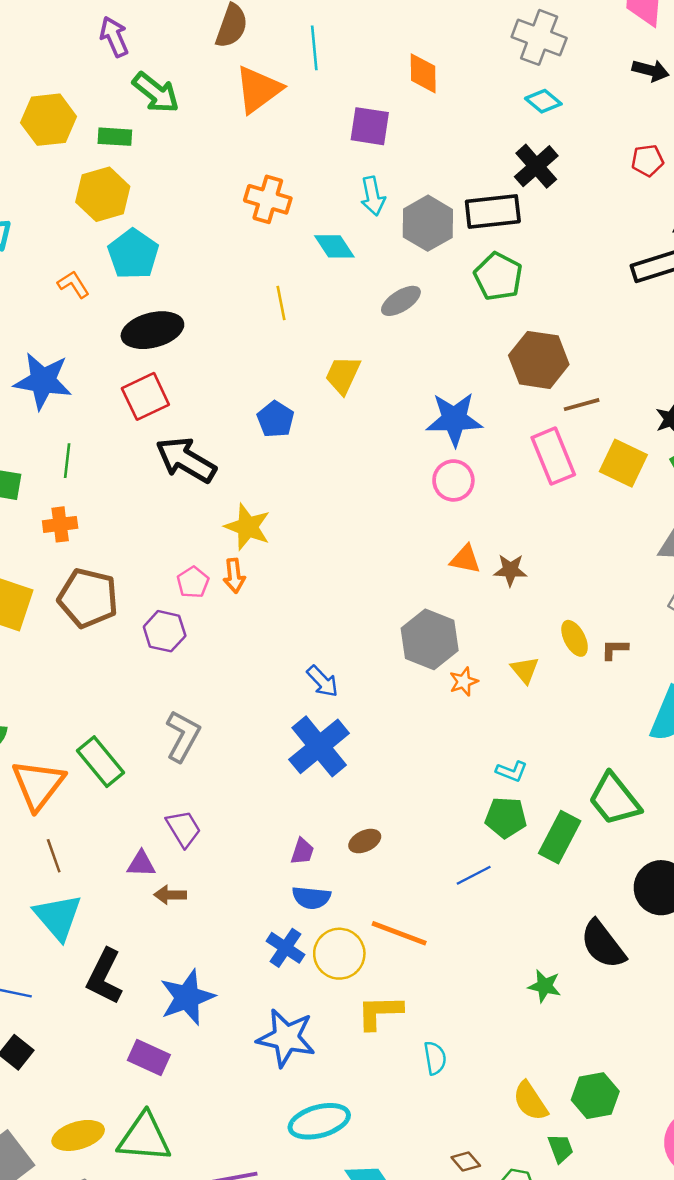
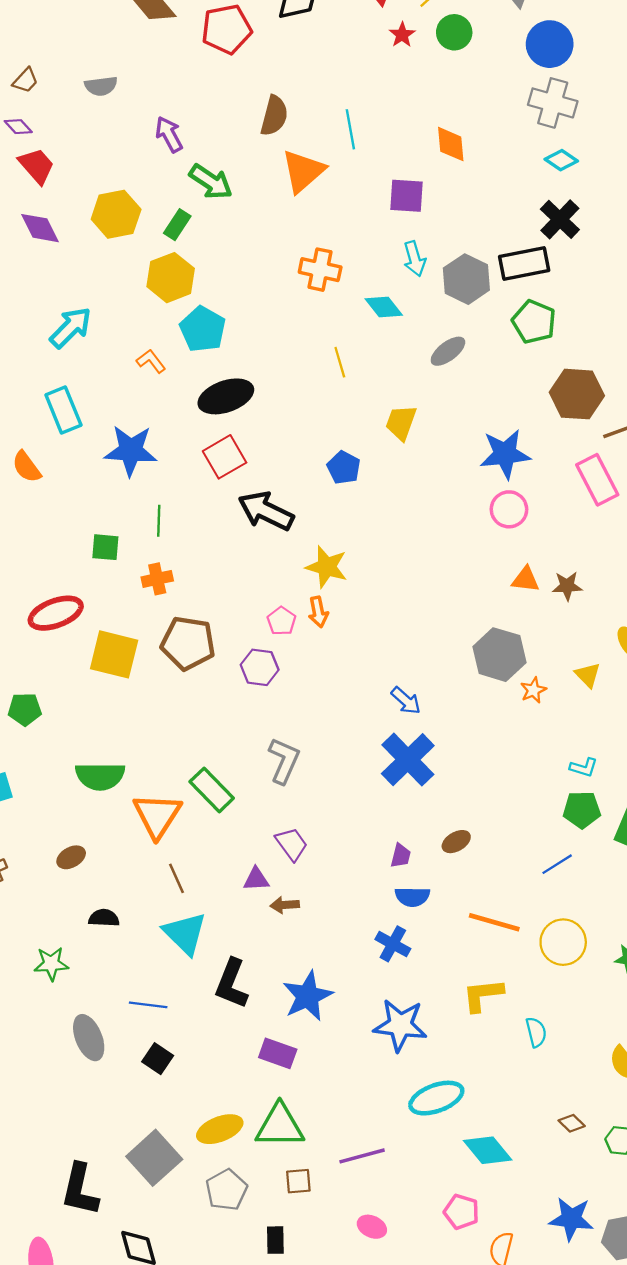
green rectangle: (115, 137) -> (177, 225), turned -56
yellow circle: (339, 954) -> (563, 942), moved

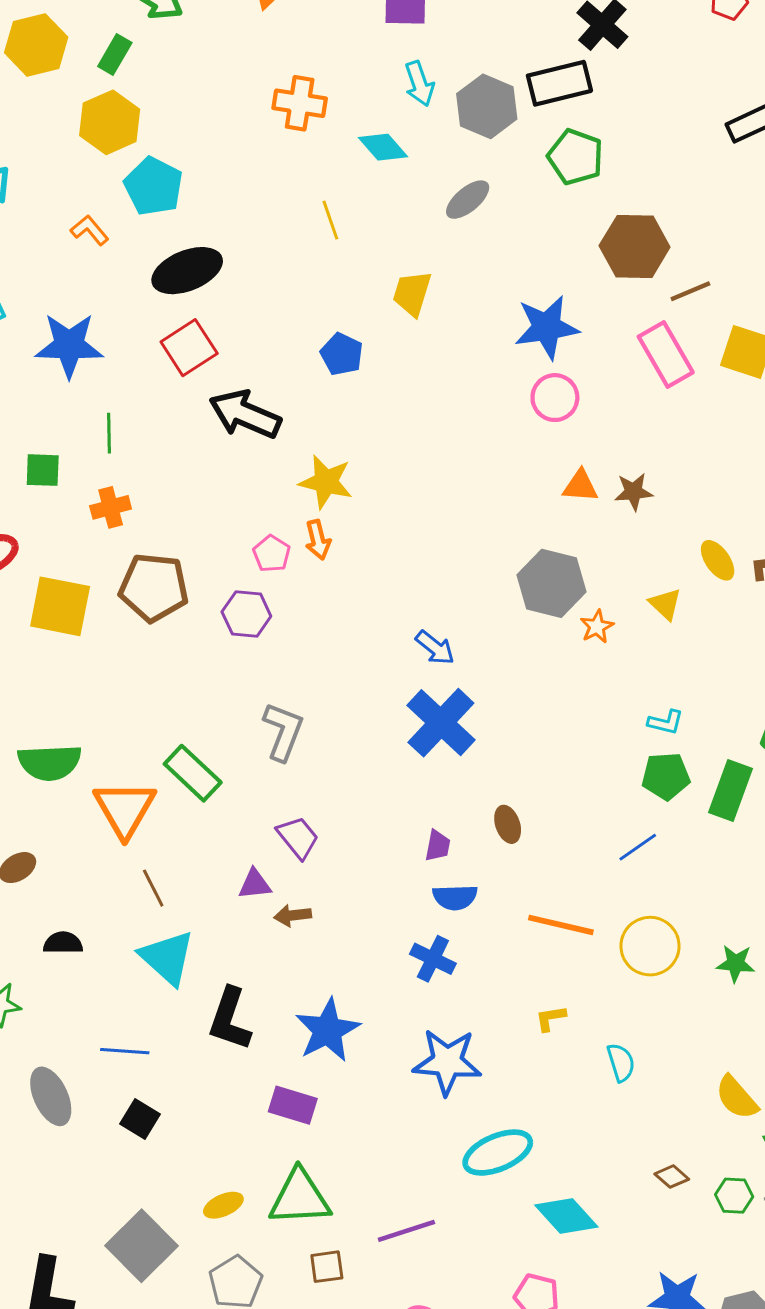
brown ellipse: (456, 842) -> (508, 824), turned -76
yellow L-shape: (483, 995) -> (551, 1018), size x0.6
yellow ellipse: (220, 1129) -> (223, 1205), size x0.7

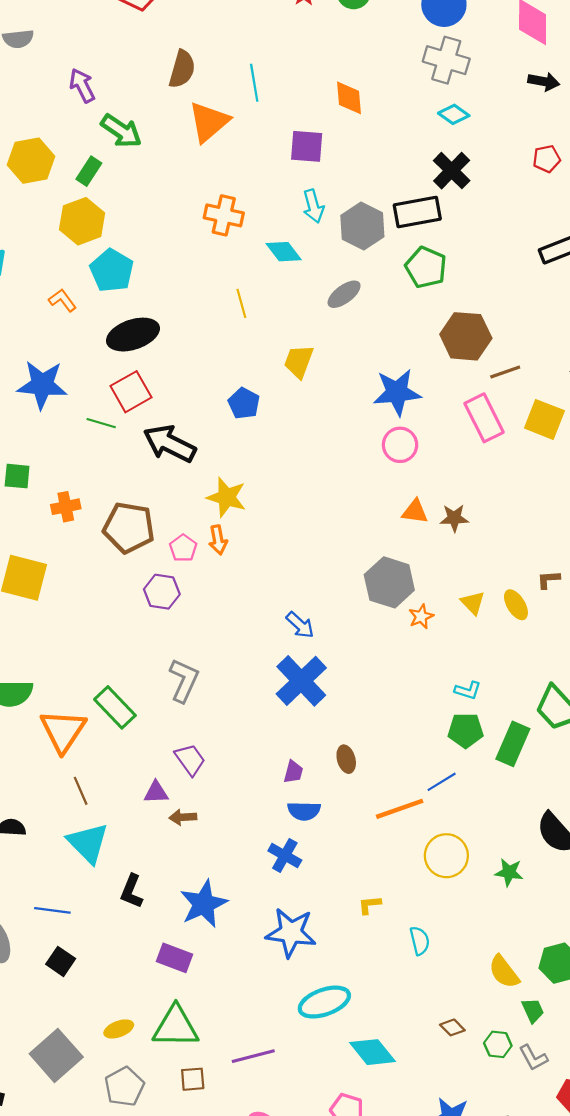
green line: (109, 433) -> (101, 423), moved, turned -76
yellow ellipse: (718, 560) -> (516, 605), moved
brown pentagon: (154, 587) -> (129, 528), moved
orange line: (561, 925) -> (400, 809), moved, turned -36
black L-shape: (230, 1019) -> (132, 891), size x0.7

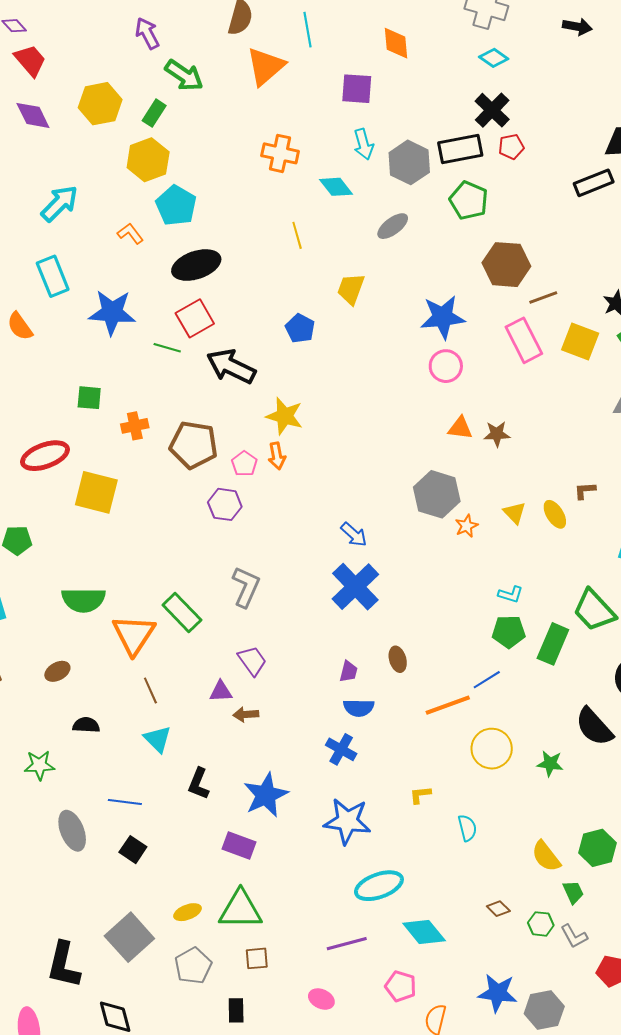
red pentagon: (547, 159) -> (511, 147), moved
cyan triangle: (88, 843) -> (158, 739), size x0.7
purple line: (253, 1056) -> (347, 944), moved

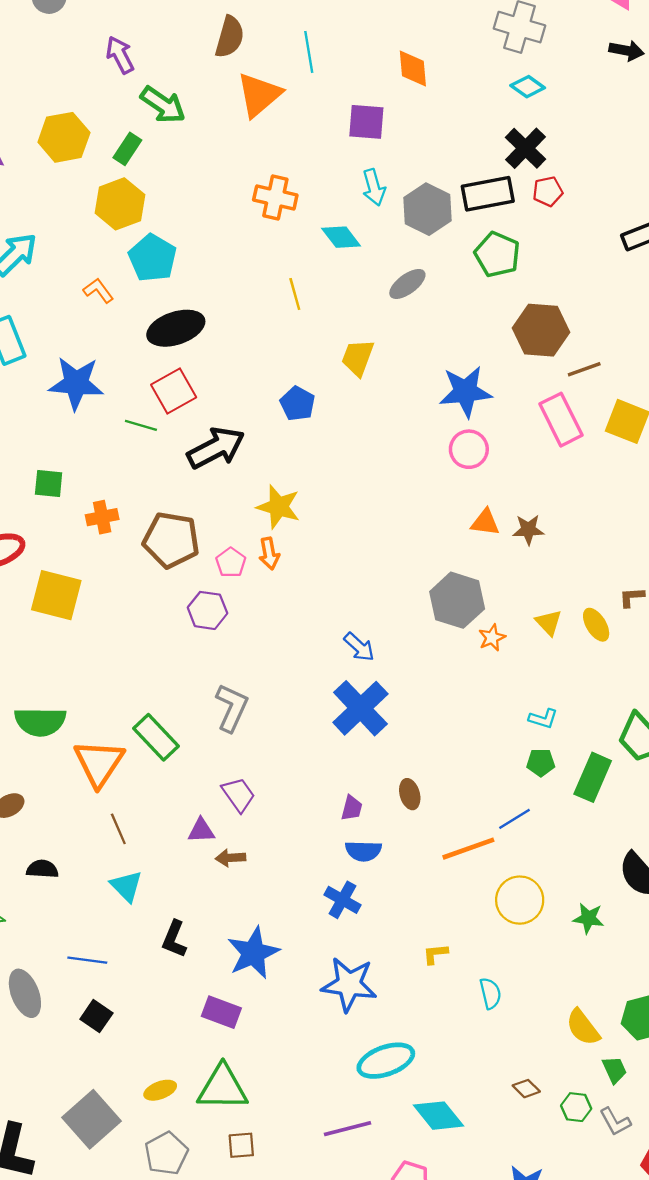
black arrow: (231, 366) -> (216, 448), turned 126
green pentagon: (509, 632) -> (541, 763), size x0.7

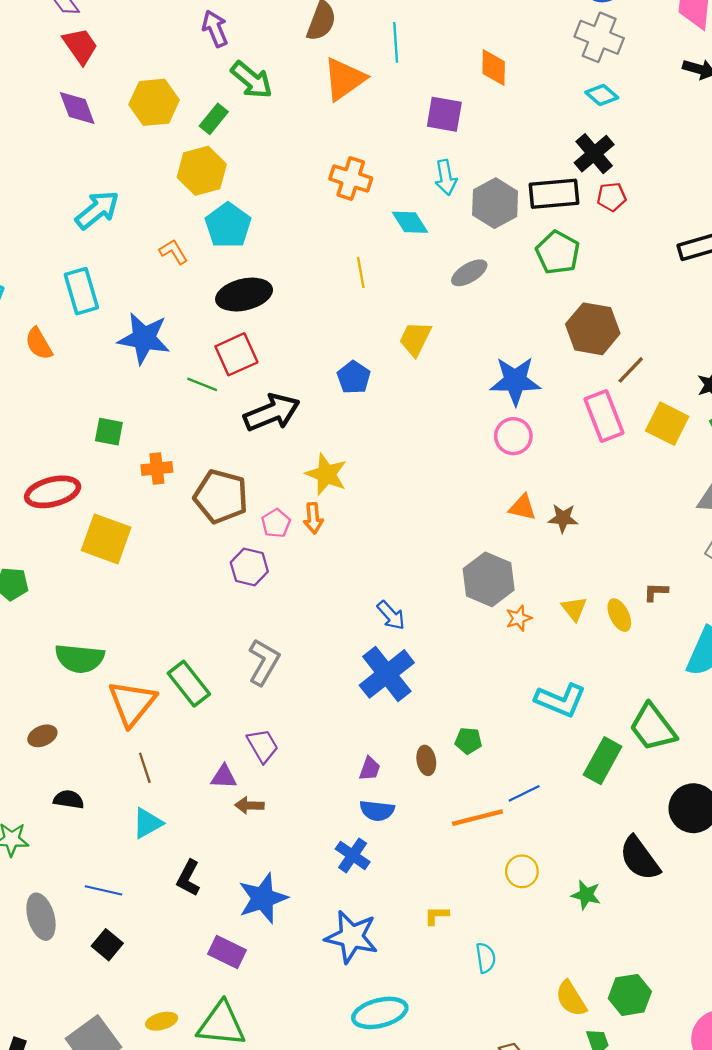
brown line: (584, 369) -> (631, 370), turned -32
cyan L-shape: (543, 719) -> (560, 700), size x1.8
green pentagon: (541, 763) -> (468, 741), moved
cyan triangle: (126, 886) -> (147, 823), turned 40
yellow circle: (520, 900) -> (522, 871), size x0.7

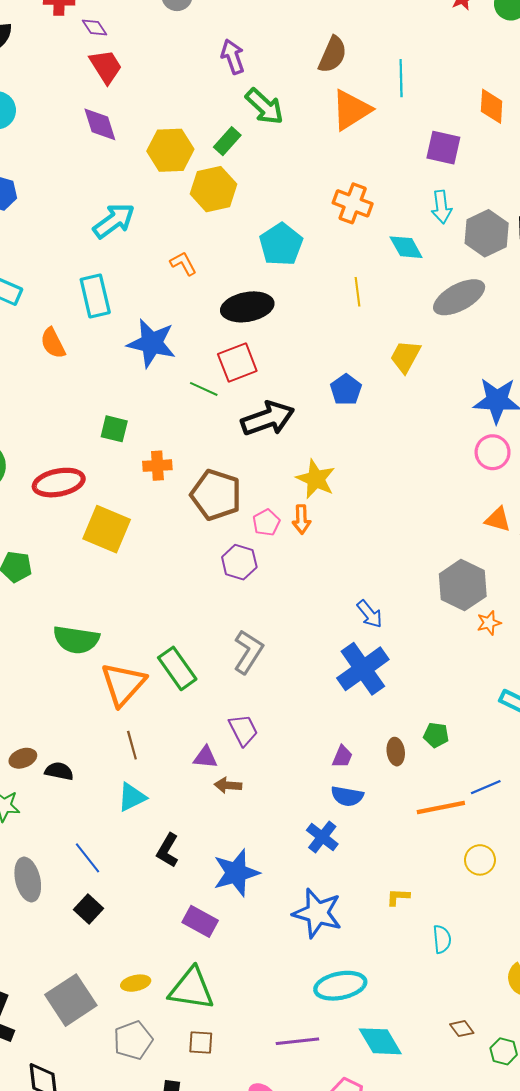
yellow hexagon: (154, 102) -> (170, 150), moved
cyan pentagon: (228, 225) -> (281, 244), moved
gray ellipse: (469, 273) -> (459, 297), size x1.5
brown ellipse: (42, 736) -> (23, 758), moved
blue line: (104, 890) -> (87, 858), turned 36

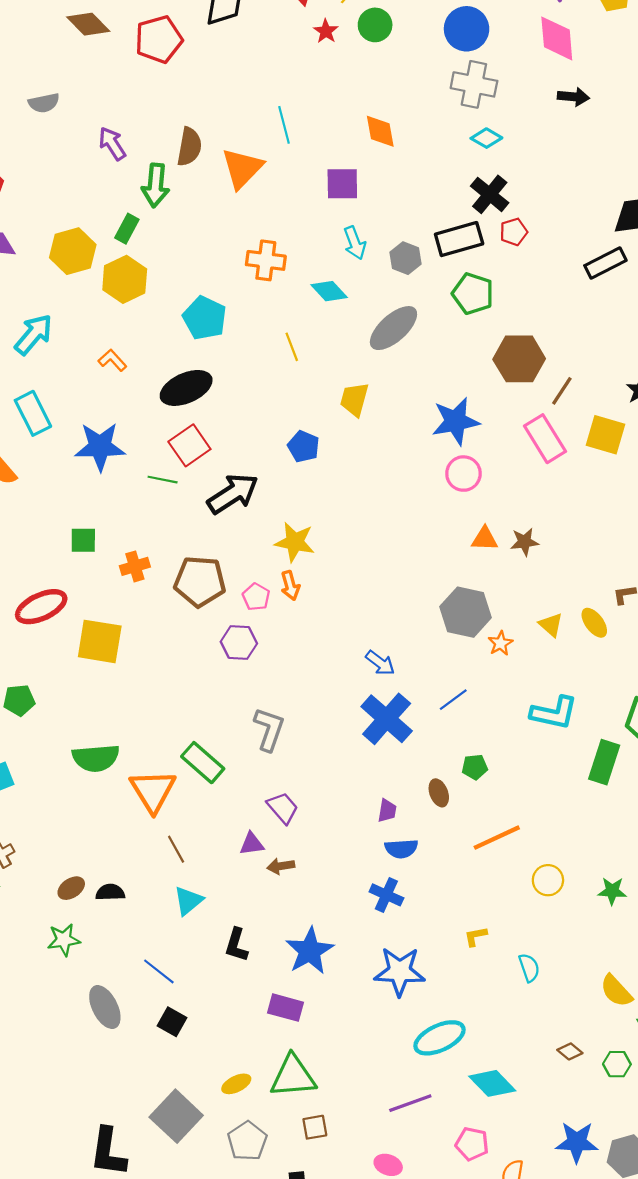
brown semicircle: (333, 55) -> (189, 147), moved
green arrow: (264, 106) -> (156, 185), turned 66
gray hexagon: (487, 233) -> (405, 258), size x0.7
blue line: (486, 787) -> (453, 700), moved

